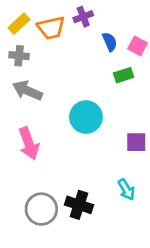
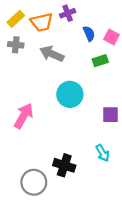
gray arrow: (27, 91) -> (52, 54), moved
pink arrow: (29, 144) -> (24, 116), turned -130
gray circle: (41, 209) -> (34, 182), moved

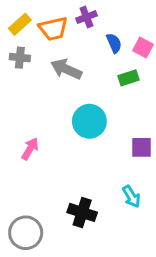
pink arrow: (24, 116) -> (30, 149), size x0.7
gray circle: (34, 182) -> (26, 233), moved

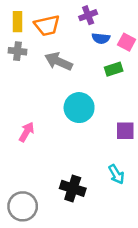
purple cross: (86, 17) -> (88, 15), moved
yellow rectangle: (20, 24) -> (18, 22), turned -48
blue semicircle: (114, 43) -> (101, 38), turned 120

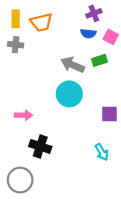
purple cross: (88, 15) -> (94, 13), moved
gray arrow: (59, 61) -> (73, 65), moved
pink arrow: (26, 132) -> (23, 115), turned 60
black cross: (73, 188) -> (40, 146), moved

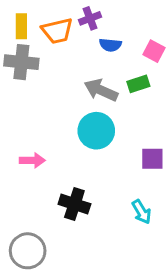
purple cross: (94, 13) -> (90, 18), moved
blue semicircle: (88, 34) -> (110, 45), moved
gray cross: (16, 45) -> (21, 62), size x1.5
black cross: (40, 146) -> (74, 204), moved

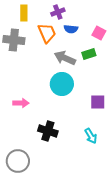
yellow rectangle: (21, 26) -> (24, 13), moved
orange trapezoid: (57, 31) -> (47, 33), moved, turned -100

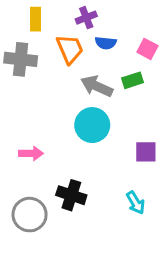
gray circle: (18, 161) -> (30, 215), moved

